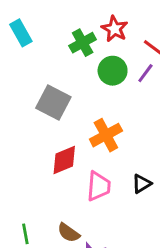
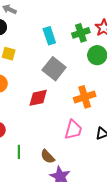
cyan rectangle: (21, 33) -> (49, 36), moved
red diamond: (64, 160) -> (38, 98), moved

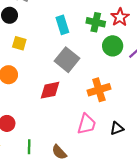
green cross: (81, 33) -> (96, 22), turned 30

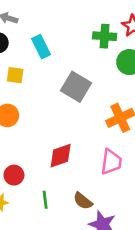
cyan rectangle: (62, 25) -> (41, 47), moved
red diamond: (50, 90) -> (61, 156), moved

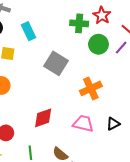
pink trapezoid: (111, 162) -> (83, 123), turned -85

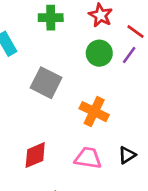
green cross: (79, 23) -> (51, 18), moved
orange cross: (91, 88) -> (94, 112), turned -35

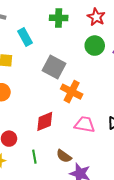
orange cross: (94, 112) -> (72, 92), moved

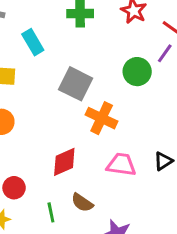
green circle: (95, 46) -> (137, 72), moved
brown semicircle: (64, 156) -> (82, 203), moved

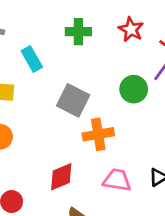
orange cross: (102, 118) -> (98, 134), turned -36

